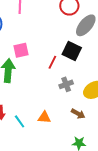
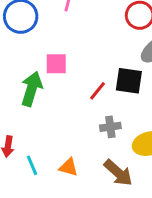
black square: (72, 51) -> (129, 81), turned -30
brown arrow: (78, 114) -> (118, 173), size x1.5

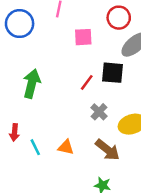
pink square: (56, 64) -> (83, 37), moved
gray cross: (110, 127) -> (99, 112), turned -35

